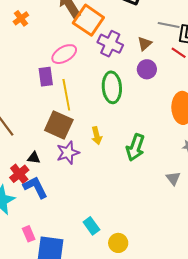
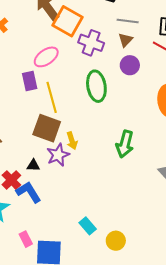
gray line: (169, 25) -> (128, 21), moved
yellow arrow: (97, 136) -> (72, 141), moved
black triangle: (34, 158) -> (33, 165), moved

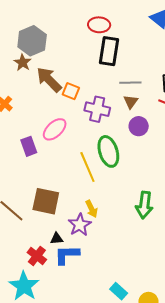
orange square: (67, 21) -> (71, 91), size x0.6
purple rectangle: (30, 81) -> (29, 146), moved
yellow line: (52, 97) -> (87, 167), moved
brown square: (47, 128) -> (46, 201), moved
blue L-shape: (29, 192) -> (67, 255), moved, turned -52

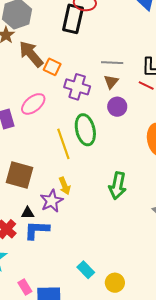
black rectangle: (109, 51) -> (73, 19), moved

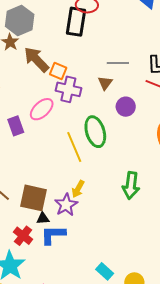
brown triangle: (111, 82) -> (105, 83), moved
purple cross: (77, 87) -> (68, 89), moved
brown square: (19, 175) -> (34, 198), moved
yellow arrow: (65, 186) -> (78, 189), turned 54

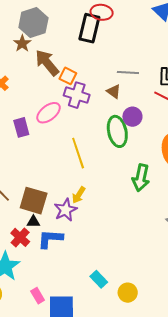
brown triangle: (105, 83) -> (114, 91), turned -35
green ellipse: (95, 132) -> (117, 131), moved
green arrow: (131, 185) -> (141, 178), moved
black triangle: (43, 218) -> (33, 222), moved

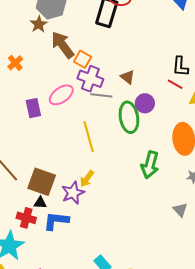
gray line: (128, 73) -> (101, 95), moved
red cross: (20, 237) -> (26, 218), turned -30

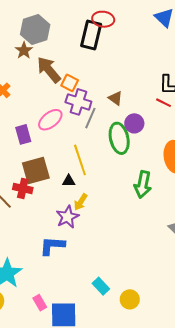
gray line: (101, 95) -> (90, 118), turned -70
brown square: (42, 182) -> (36, 171), moved, turned -32
black triangle: (40, 203) -> (69, 181), moved
red cross: (26, 218) -> (23, 188), moved

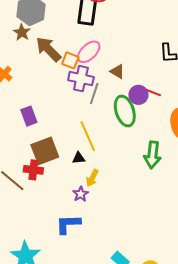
red line: (163, 103) -> (153, 93), moved
pink ellipse: (50, 120) -> (89, 52), moved
purple star: (67, 217) -> (81, 194), size x0.7

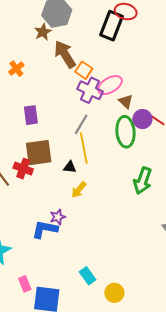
pink ellipse: (89, 52) -> (110, 85), moved
brown triangle: (117, 71) -> (126, 101), moved
gray line: (94, 94) -> (81, 124), moved
purple star: (81, 194) -> (58, 217), moved

